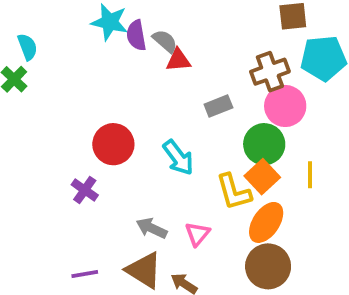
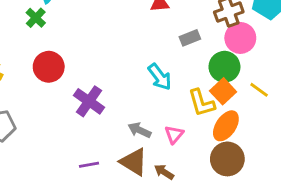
red circle: (113, 144) -> (49, 67), moved
yellow line: (310, 175) -> (259, 90), turned -54
purple cross: (85, 190) -> (89, 101), size x1.5

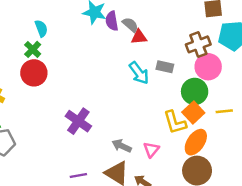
gray rectangle: (190, 38) -> (165, 67), turned 35
red circle: (49, 67) -> (34, 73), moved
cyan arrow: (160, 77) -> (139, 73), moved
yellow line: (259, 90) -> (224, 111), turned -42

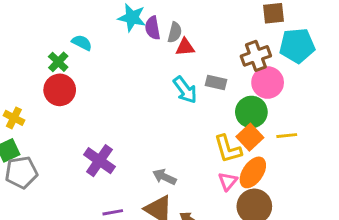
gray semicircle: (130, 25) -> (175, 32), turned 63
cyan semicircle: (41, 28) -> (82, 43), moved, turned -42
purple cross: (78, 121) -> (99, 161), moved
pink triangle: (151, 150) -> (228, 181), moved

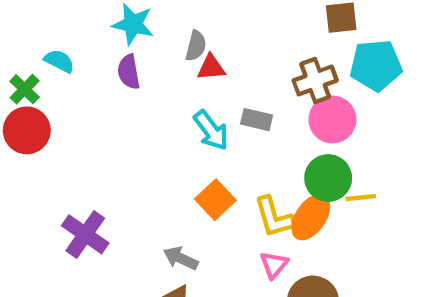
purple semicircle: (153, 28) -> (129, 72), moved
green circle: (251, 112) -> (328, 178), moved
orange square: (250, 137) -> (215, 200), moved
orange ellipse: (253, 172) -> (311, 217), moved

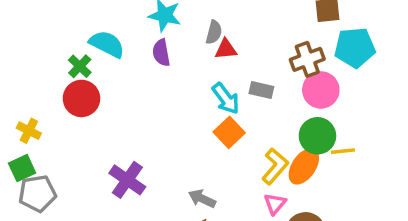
cyan semicircle: (59, 61) -> (107, 44), size x1.5
orange square: (215, 200) -> (229, 132), moved
yellow L-shape: (274, 217) -> (275, 166), turned -123

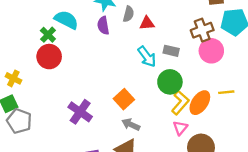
gray semicircle: (214, 32) -> (128, 14), moved
orange square: (229, 132) -> (124, 99), moved
green circle: (317, 136) -> (170, 82), moved
gray pentagon: (37, 194) -> (19, 121), turned 30

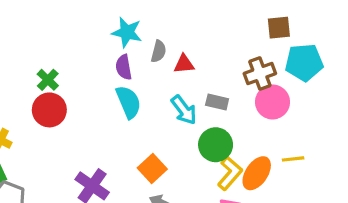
cyan semicircle: (66, 20) -> (128, 102), moved, turned 40

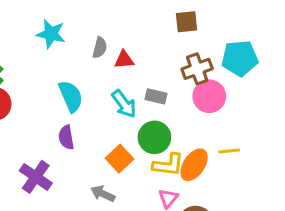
brown square: (279, 28) -> (186, 22), moved
cyan star: (127, 32) -> (51, 34), moved
purple semicircle: (124, 67) -> (66, 137), moved
orange square: (152, 168) -> (119, 159), moved
yellow L-shape: (230, 173) -> (168, 165), turned 56

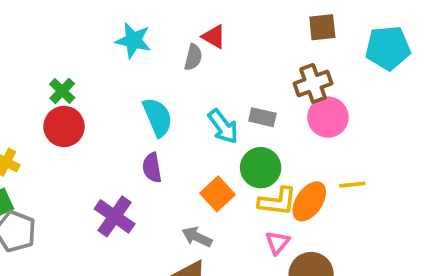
brown square: (186, 22) -> (322, 27), moved
cyan pentagon: (240, 58) -> (388, 48), moved
red triangle: (124, 60) -> (214, 37), moved, turned 35

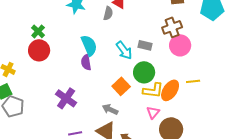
purple semicircle: (152, 168) -> (86, 62), moved

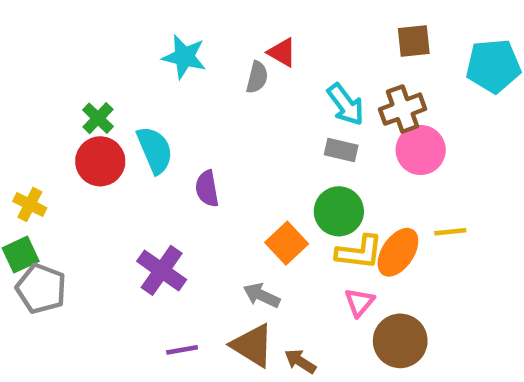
cyan semicircle: (89, 45) -> (155, 150), moved
cyan arrow: (124, 50) -> (346, 105), moved

